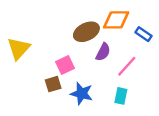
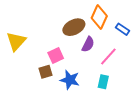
orange diamond: (116, 20) -> (99, 17), turned -65

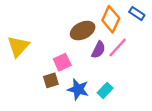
blue rectangle: (123, 29) -> (137, 14), moved
pink line: (108, 57) -> (118, 48), moved
cyan rectangle: (103, 82) -> (105, 90), moved, turned 32

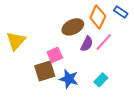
brown square: (51, 80) -> (45, 71), size x1.5
cyan rectangle: (105, 90) -> (101, 80), moved

